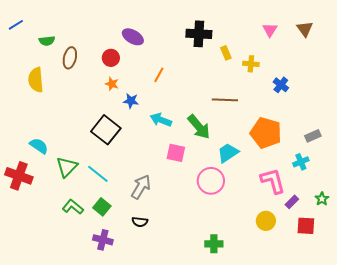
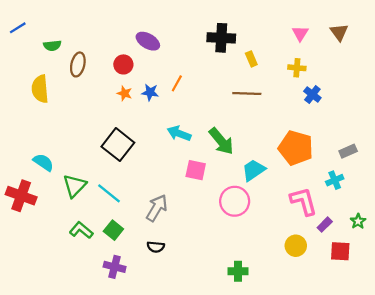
yellow cross: (251, 64) -> (297, 68), moved
brown line: (225, 100) -> (247, 93), moved
blue star: (131, 101) -> (150, 92), moved

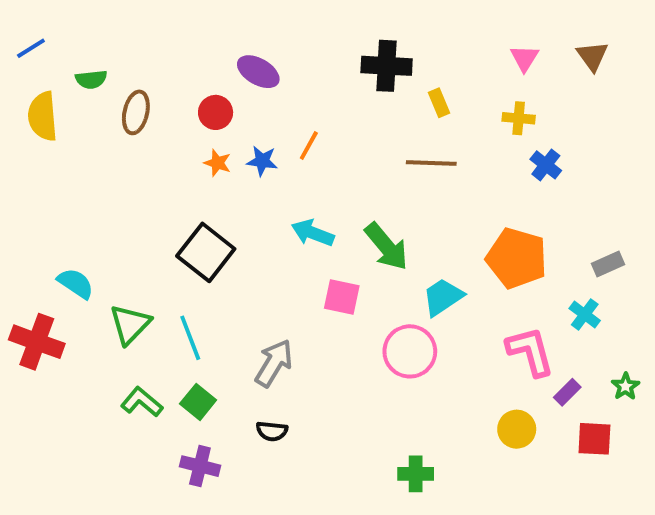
yellow semicircle: (40, 89) -> (43, 116), moved
cyan cross: (335, 180) -> (585, 315), turned -30
cyan line: (109, 193) -> (190, 338), turned 30

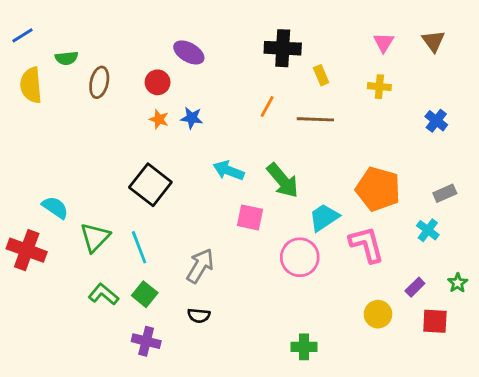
orange line: (309, 145) -> (267, 106), moved
blue cross: (546, 165) -> (436, 121), moved
pink L-shape: (530, 351) -> (367, 244), moved

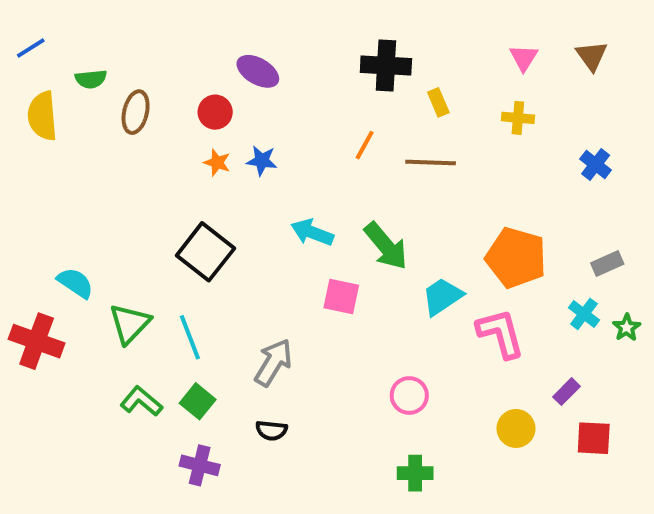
pink circle: (300, 257) -> (409, 395), moved, size x0.7
green star: (458, 283) -> (627, 328), moved

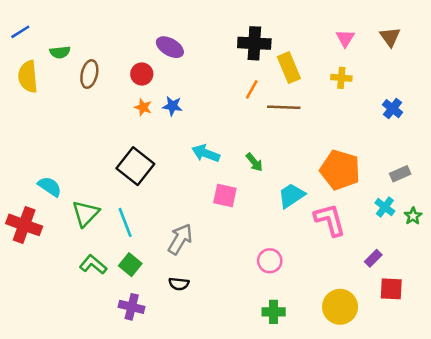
yellow rectangle: (438, 102) -> (289, 68), size x1.6
orange line: (365, 145) -> (252, 89), moved
green arrow: (386, 246) -> (254, 162), size x0.6
yellow circle: (516, 428) -> (340, 307), moved, size x1.4

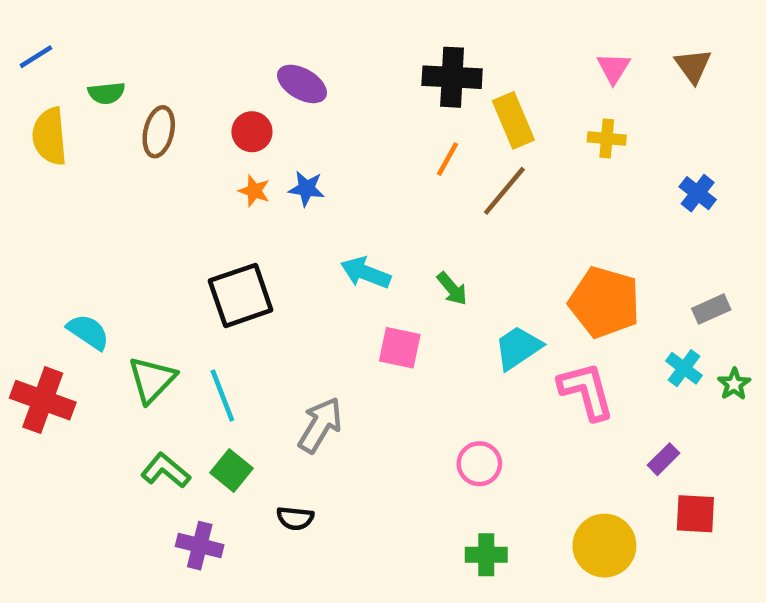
brown line: (284, 107) -> (504, 191), turned -52
black square: (135, 166) -> (241, 295), turned 33
black semicircle: (179, 284) -> (295, 518), moved
purple cross: (132, 307) -> (200, 546), moved

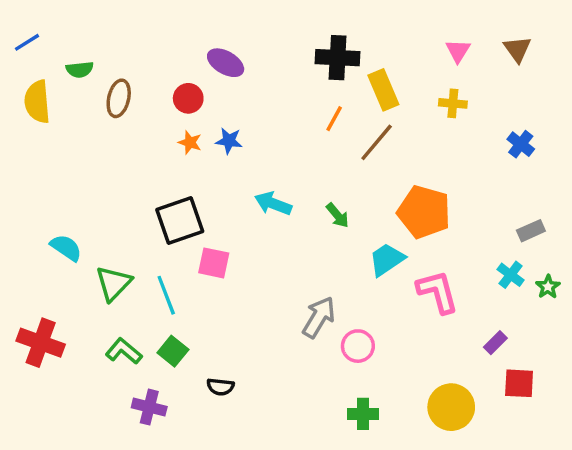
orange pentagon: (604, 302) -> (424, 212), moved
pink square: (400, 348) -> (214, 263), moved
red cross: (43, 400) -> (41, 343), moved
gray arrow: (320, 425) -> (319, 317), moved

